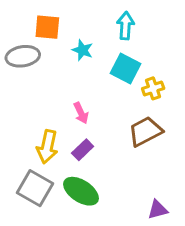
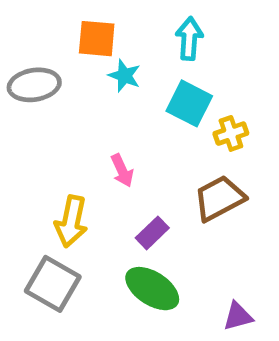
orange square: (47, 27) -> (97, 39), moved
purple rectangle: (83, 150) -> (152, 233), moved
green ellipse: (81, 191) -> (152, 289), moved

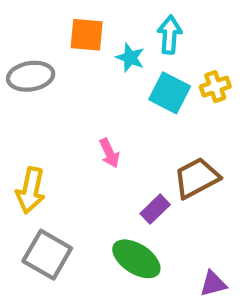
cyan star: (124, 76) -> (130, 58), moved
yellow cross: (231, 133) -> (215, 87), moved
yellow arrow: (71, 221) -> (31, 190), moved
purple rectangle: (152, 233) -> (155, 209), moved

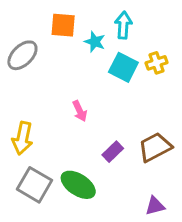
gray ellipse: (31, 76) -> (22, 55), turned -36
brown trapezoid: (197, 178) -> (155, 147), moved
green ellipse: (136, 259) -> (78, 185), moved

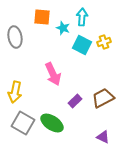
gray ellipse: (22, 55) -> (15, 37), turned -55
pink arrow: (80, 111) -> (53, 74), size x1.6
purple triangle: (155, 206) -> (103, 137), turned 40

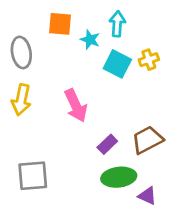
yellow arrow: (15, 92) -> (21, 100), moved
gray square: (23, 123) -> (33, 176), turned -35
green ellipse: (52, 123) -> (119, 177), moved, turned -40

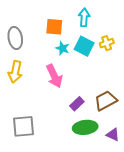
orange square: (60, 24) -> (54, 27), moved
cyan star: (90, 40) -> (63, 48), moved
purple triangle: (147, 196) -> (113, 135), moved

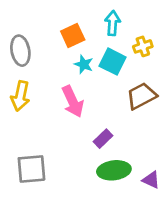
orange square: (54, 27) -> (73, 35), turned -30
yellow cross: (107, 43) -> (143, 46), moved
brown trapezoid: (106, 101) -> (141, 96), moved

